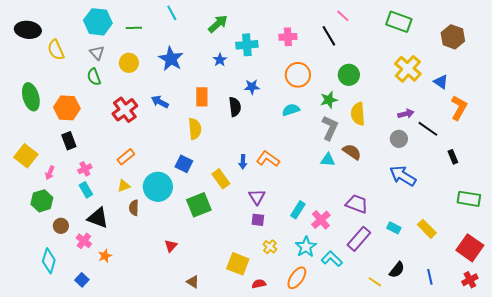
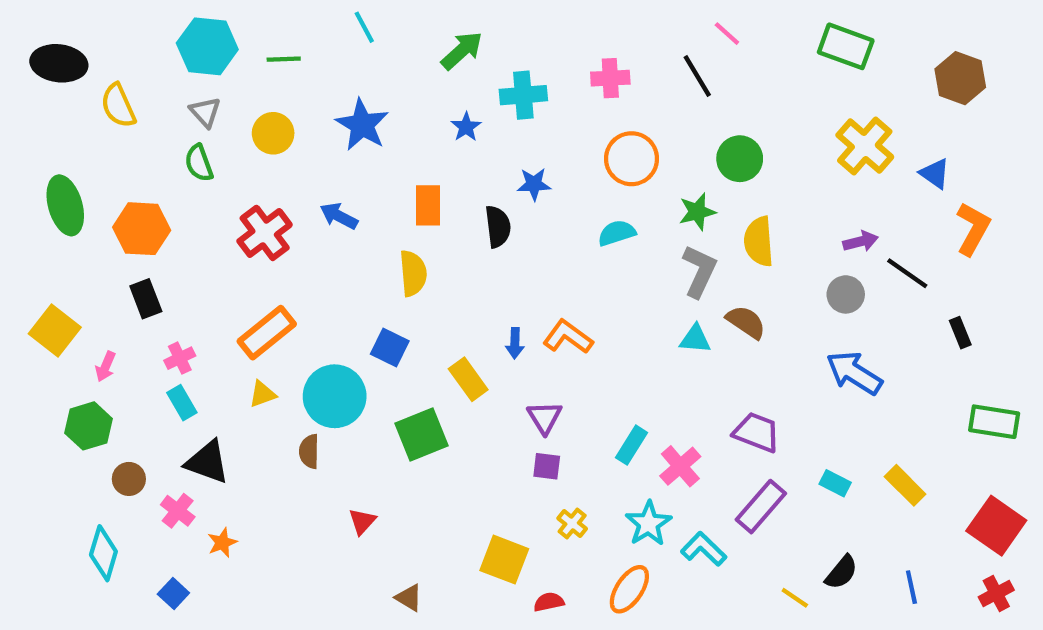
orange rectangle: (126, 157) -> (267, 333), size x1.5
brown semicircle: (134, 208) -> (309, 451), moved

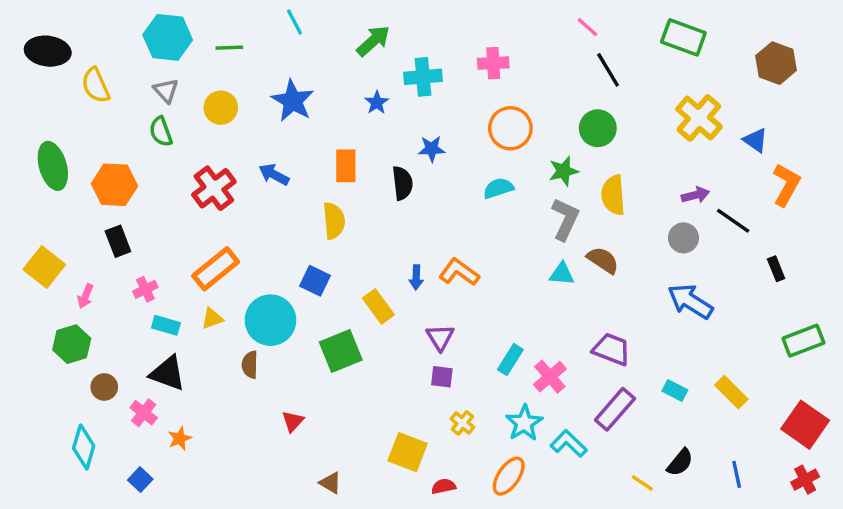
black line: (697, 76) -> (608, 70), moved
cyan rectangle: (182, 403) -> (166, 325), moved, turned -44
green rectangle: (994, 422) -> (803, 341), turned -30

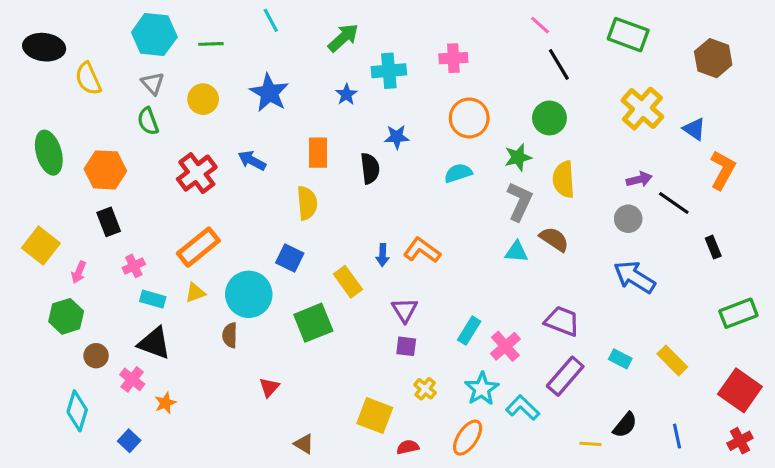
yellow line: (642, 483) -> (590, 444), turned -30

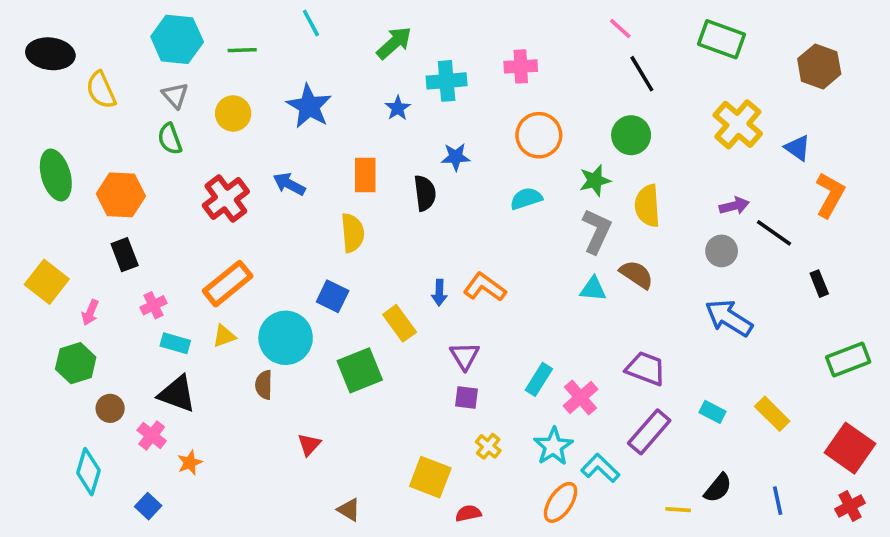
orange ellipse: (468, 438) -> (561, 502), moved

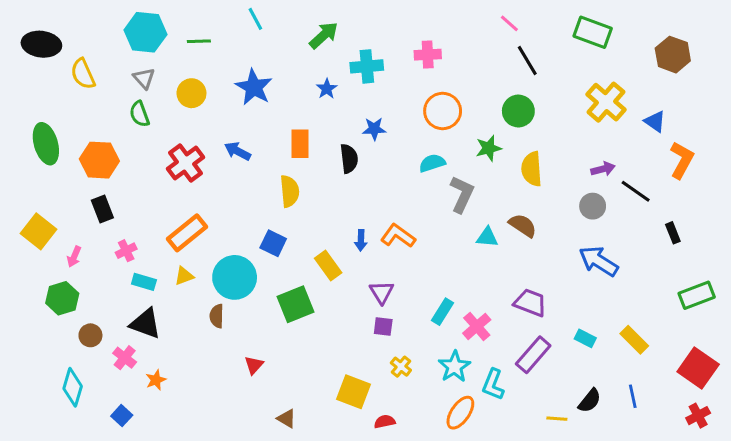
gray L-shape: (597, 231) -> (462, 194), moved
cyan L-shape: (600, 468) -> (493, 384), turned -112
blue line: (778, 501) -> (633, 396), moved

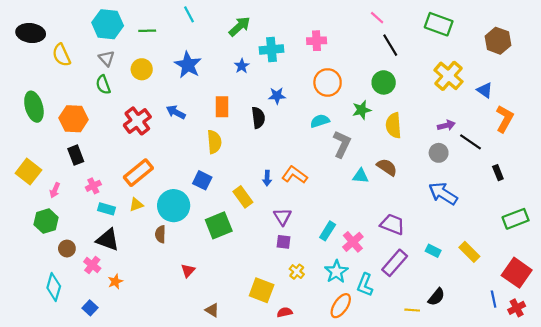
blue line: (633, 396) -> (494, 299), moved

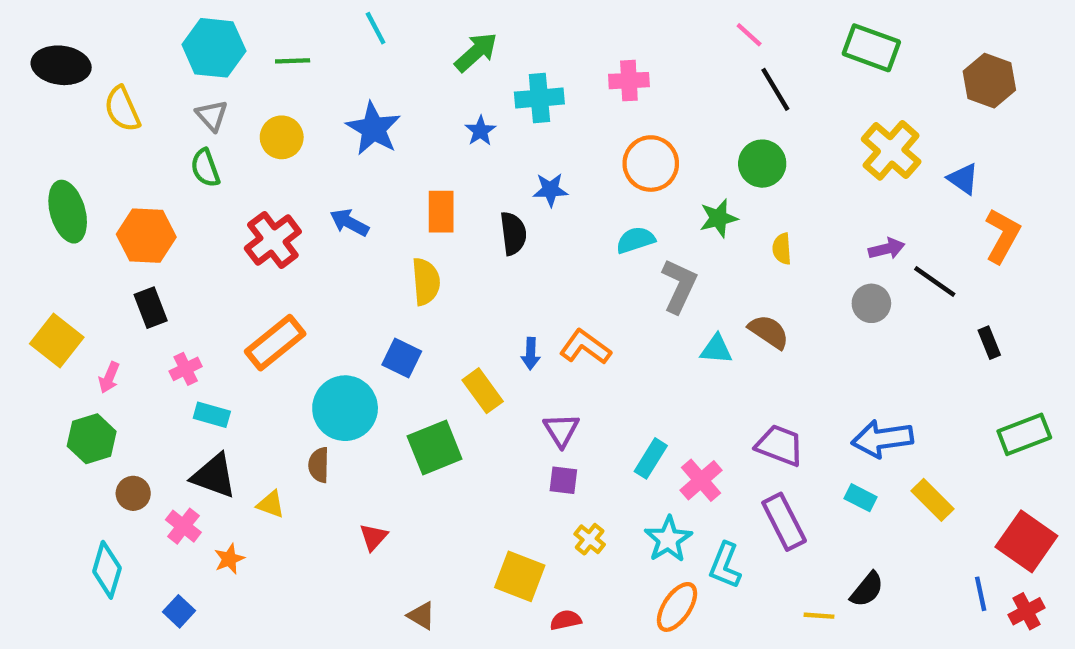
yellow semicircle: (394, 125) -> (782, 249), size x0.6
blue arrow: (443, 194) -> (882, 439), moved, turned -40
yellow triangle: (136, 205) -> (271, 504), moved, turned 40
purple rectangle: (395, 263) -> (784, 522), turned -68

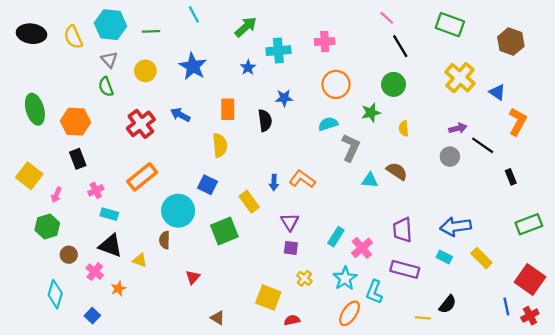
yellow semicircle: (122, 109) -> (73, 37), moved
purple trapezoid: (780, 445) -> (403, 230), turned -115
purple rectangle: (784, 522) -> (405, 269), turned -48

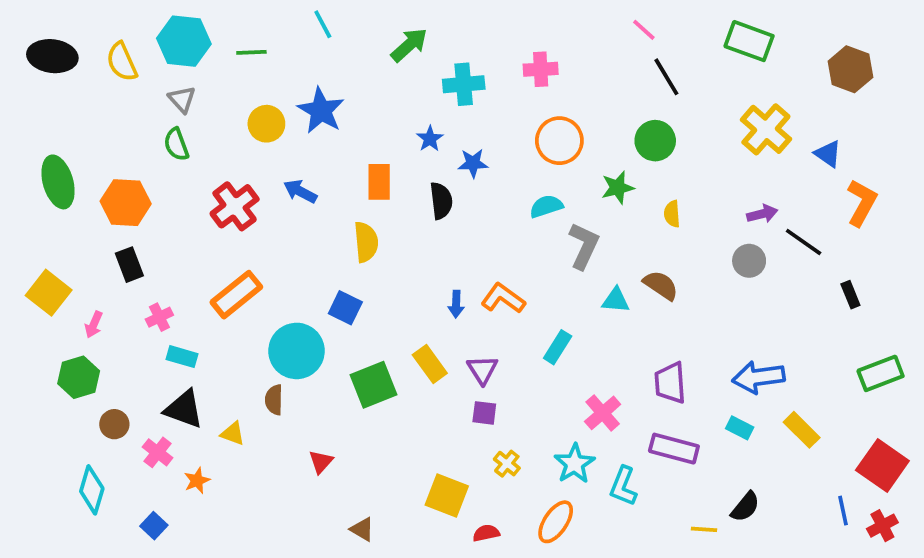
blue star: (248, 67) -> (430, 139), moved
yellow circle: (145, 71) -> (266, 124), moved
yellow rectangle: (249, 202) -> (430, 364), moved
cyan rectangle: (336, 237) -> (558, 347), moved
orange ellipse: (350, 313) -> (556, 522), moved

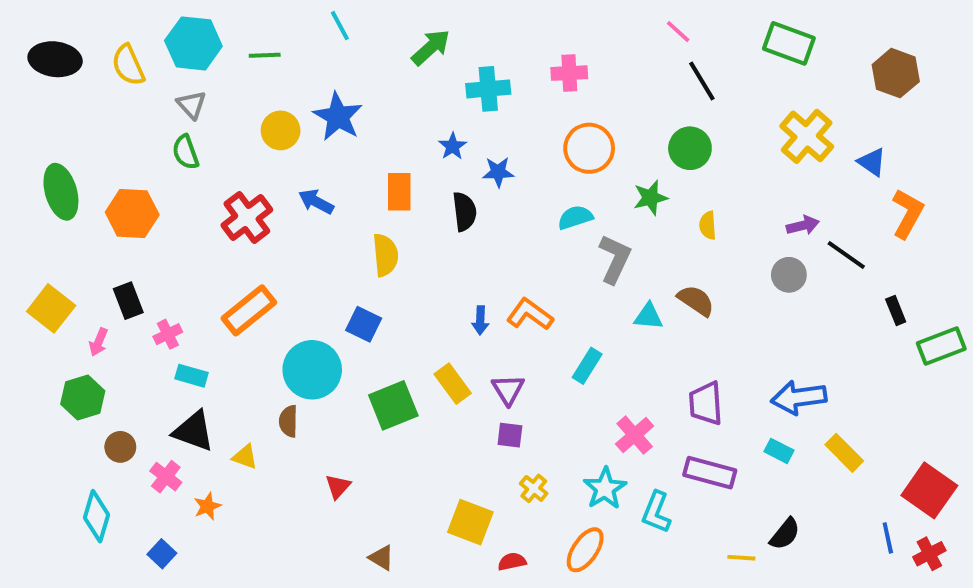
black rectangle: (129, 265) -> (128, 301), moved
green rectangle: (881, 373) -> (941, 346), moved

